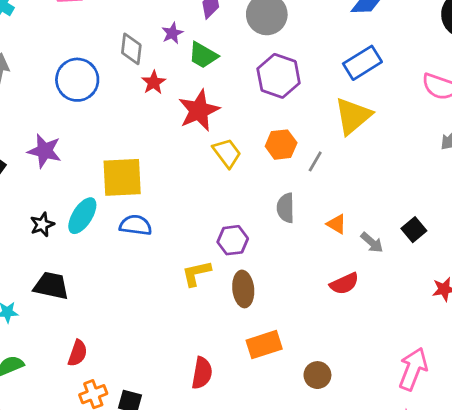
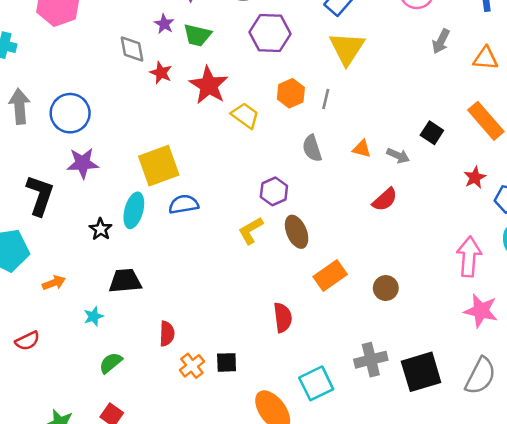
blue circle: (77, 80) -> (70, 113), moved

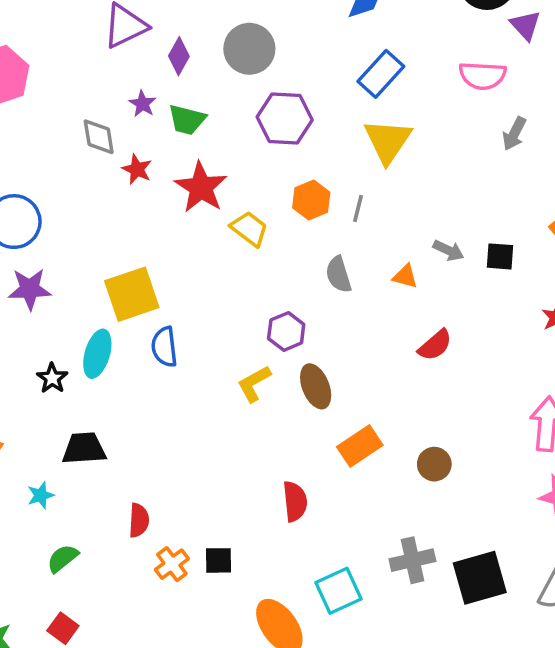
black square: (432, 133) -> (500, 256), turned -30
gray arrow: (398, 156) -> (448, 250), moved
blue semicircle: (184, 204) -> (164, 347), turned -88

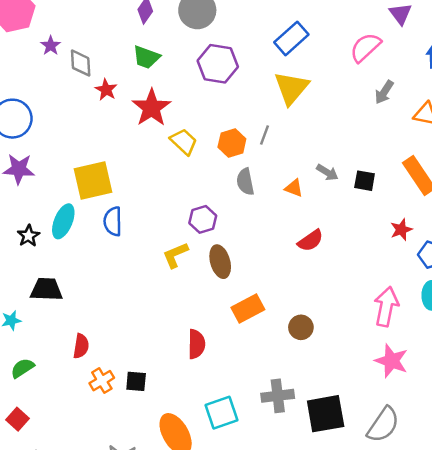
pink semicircle: (483, 76) -> (365, 47), turned 128
purple star: (143, 104) -> (51, 46), moved
orange hexagon: (311, 200) -> (232, 143), moved

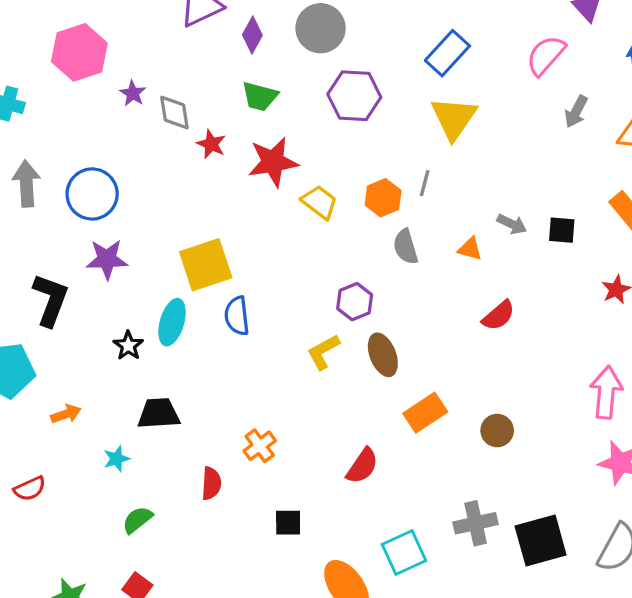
red star: (151, 108) -> (273, 162), turned 30
red semicircle: (196, 344) -> (362, 466), turned 40
orange cross: (102, 381) -> (260, 446), moved

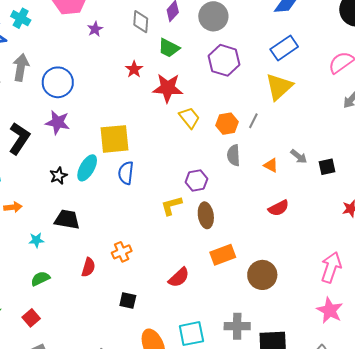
gray diamond: (174, 112) -> (141, 22), moved
black square: (562, 230) -> (327, 167), turned -30
brown circle: (497, 431) -> (262, 275), size x1.5

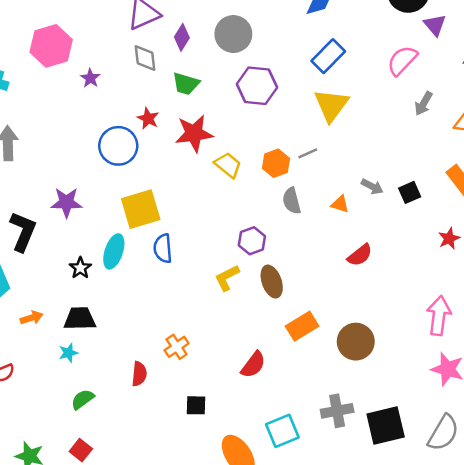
blue circle: (58, 82) -> (118, 146), moved
gray line: (253, 121) -> (308, 153), turned 49
black trapezoid: (67, 219) -> (80, 319), moved

